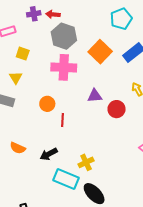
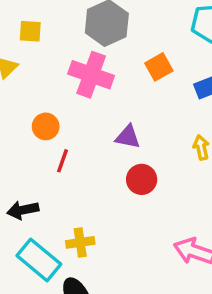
orange square: (100, 52) -> (159, 67), size x0.7
yellow square: (23, 54) -> (30, 31), turned -32
red circle: (117, 109) -> (142, 179), moved

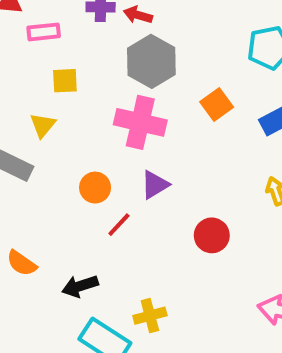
purple triangle: (128, 137) -> (155, 185), moved, turned -36
red line: (63, 161) -> (119, 225), turned 30

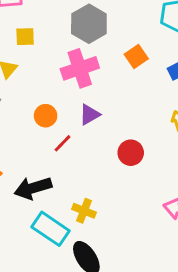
pink cross: (140, 122) -> (80, 68), turned -33
black arrow: (80, 286) -> (33, 188), size x1.4
yellow cross: (150, 316) -> (84, 211), turned 35

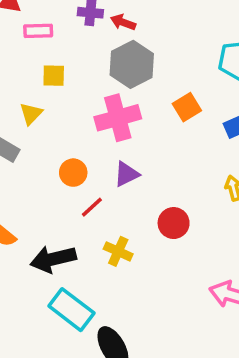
yellow cross: (84, 211) -> (118, 251), moved

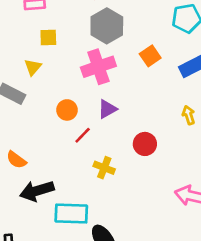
black arrow: (53, 259) -> (37, 191), moved
cyan rectangle: (71, 310) -> (71, 214), turned -32

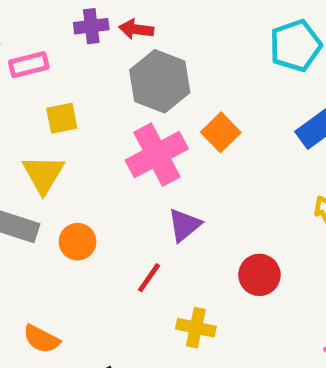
orange square: (150, 56) -> (221, 132), moved
yellow triangle: (33, 67) -> (43, 174), size x1.4
orange circle: (67, 110) -> (78, 242), moved

